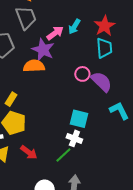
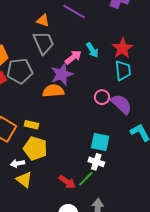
cyan arrow: (74, 27) -> (92, 50), turned -63
purple star: (43, 50) -> (62, 74), turned 30
yellow rectangle: (11, 99) -> (31, 125), turned 72
red arrow: (29, 152) -> (67, 182), moved

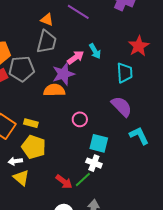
gray trapezoid: (44, 43) -> (47, 42), turned 35
red star: (122, 48) -> (139, 46), moved
pink circle: (102, 97) -> (80, 119), moved

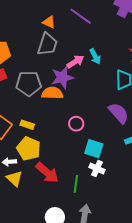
gray pentagon: (22, 69) -> (29, 84), moved
white cross: (94, 163) -> (97, 169), moved
green line: (83, 179) -> (76, 184), turned -42
red arrow: (64, 182) -> (47, 173), moved, size x1.4

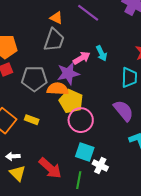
pink circle: (76, 124) -> (81, 120), size x1.6
yellow pentagon: (29, 149) -> (71, 101), moved
cyan square: (94, 149) -> (85, 152), moved

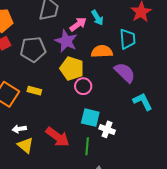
purple star: (68, 73) -> (66, 41), turned -30
orange semicircle: (58, 89) -> (102, 51), moved
pink circle: (81, 120) -> (83, 86), size x0.7

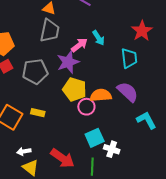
purple star: (66, 41) -> (68, 62), turned 30
orange semicircle: (102, 51) -> (101, 95), moved
cyan square: (90, 118) -> (95, 138), turned -36

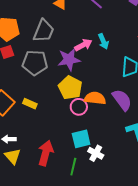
gray trapezoid: (50, 31) -> (44, 31), moved
red arrow: (62, 158) -> (46, 153), turned -120

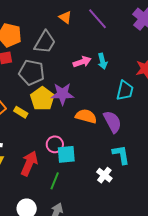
purple star: (69, 60) -> (62, 94), moved
yellow pentagon: (70, 88) -> (42, 99), moved
pink circle: (79, 107) -> (55, 144), moved
white cross: (96, 153) -> (104, 175), moved

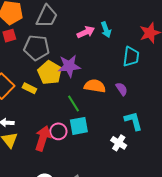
purple semicircle: (112, 122) -> (122, 89), size x0.6
pink circle: (55, 144) -> (58, 131), moved
green line: (55, 181) -> (73, 103), moved, turned -48

